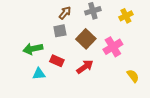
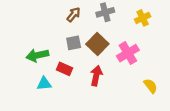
gray square: (60, 31) -> (74, 43), moved
red arrow: (85, 67) -> (96, 76), turned -42

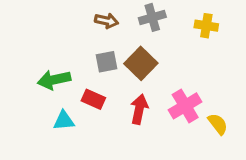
brown arrow: (74, 15) -> (106, 21), turned 63
yellow cross: (143, 18) -> (206, 26), turned 35
pink cross: (128, 53) -> (185, 106), moved

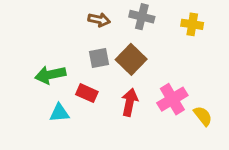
gray cross: (152, 17) -> (142, 17), turned 30

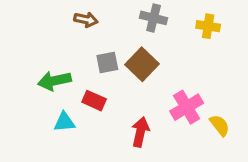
brown arrow: (99, 20) -> (86, 20), moved
red arrow: (130, 102) -> (140, 132), moved

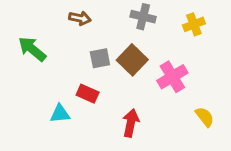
yellow cross: (208, 26) -> (194, 24), turned -30
green arrow: (54, 81) -> (32, 49), moved, turned 52
pink cross: (187, 107) -> (172, 77), moved

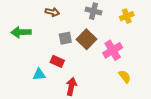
green arrow: (32, 49) -> (21, 32), turned -42
yellow semicircle: (205, 117) -> (125, 76), moved
red arrow: (131, 123) -> (71, 87), moved

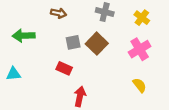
yellow cross: (127, 16) -> (142, 18), turned -32
pink cross: (113, 50) -> (140, 49), moved
cyan triangle: (39, 74) -> (13, 74), moved

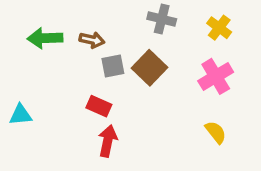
brown arrow: (58, 13) -> (92, 40), moved
green arrow: (24, 36) -> (45, 38), moved
red arrow: (80, 96) -> (108, 141), moved

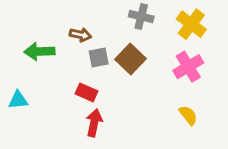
yellow cross: (219, 28) -> (191, 24), size x1.4
green arrow: (45, 38) -> (39, 51), moved

